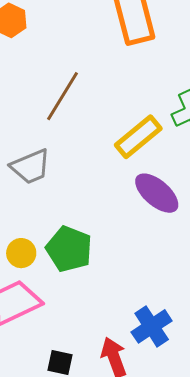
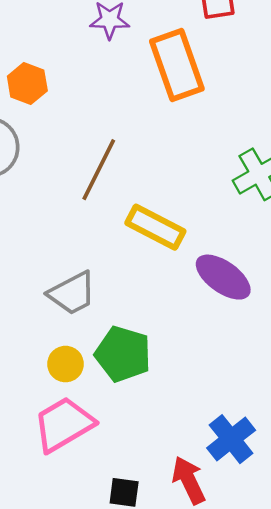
yellow rectangle: (138, 137) -> (155, 227), moved, turned 72
gray trapezoid: (30, 167) -> (72, 293), moved

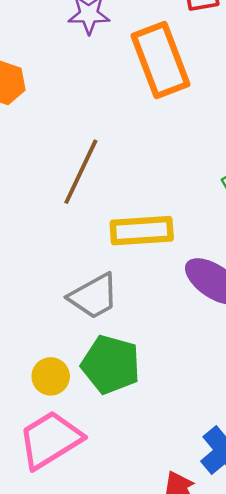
yellow rectangle: (155, 227) -> (142, 231), turned -30
gray trapezoid: (72, 293) -> (94, 296), moved

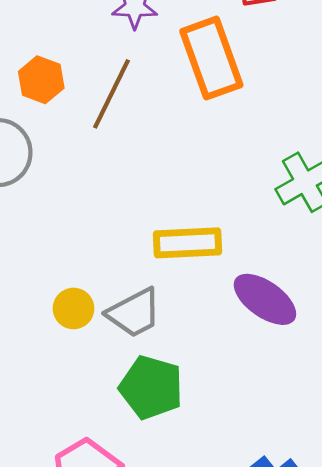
brown line: (81, 172) -> (112, 94), moved
yellow circle: (51, 376) -> (73, 308), moved

